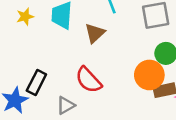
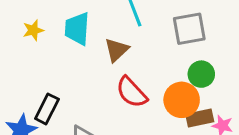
red semicircle: (88, 80) -> (132, 92), moved

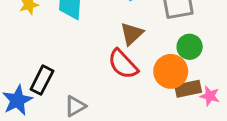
brown triangle: (117, 50) -> (132, 34), moved

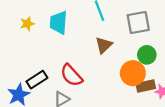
red semicircle: (123, 64) -> (71, 75), moved
black rectangle: (42, 80) -> (37, 80), turned 30

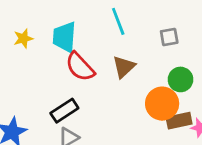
gray square: (138, 23) -> (169, 37), size x0.6
red semicircle: (71, 75) -> (80, 67), moved
black rectangle: (37, 80) -> (64, 111), moved

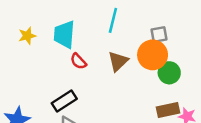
cyan line: (118, 21) -> (113, 20), turned 35
red semicircle: (80, 67) -> (78, 61), size x0.6
orange circle: (162, 104) -> (153, 55), moved

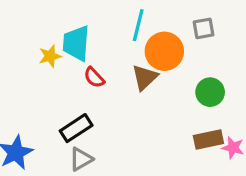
gray square: (159, 34) -> (204, 28), moved
yellow star: (27, 36) -> (50, 56), moved
orange circle: (153, 55) -> (164, 51), moved

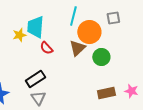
green circle: (210, 92) -> (101, 57), moved
brown rectangle: (208, 139) -> (106, 93), moved
gray triangle: (81, 159) -> (38, 98), turned -35

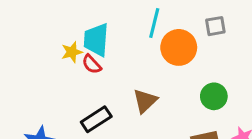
red semicircle: (46, 48) -> (92, 64), moved
brown triangle: (77, 48) -> (145, 101), moved
green circle: (101, 57) -> (214, 96), moved

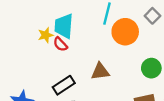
gray square: (215, 26) -> (152, 16), turned -35
brown triangle: (145, 101) -> (100, 72), turned 36

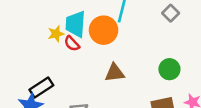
orange circle: (125, 32) -> (104, 30), moved
black rectangle: (64, 85) -> (41, 87), moved

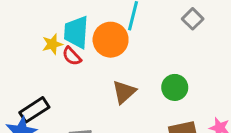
green circle: (169, 69) -> (175, 87), moved
brown triangle: (115, 73) -> (124, 92), turned -35

